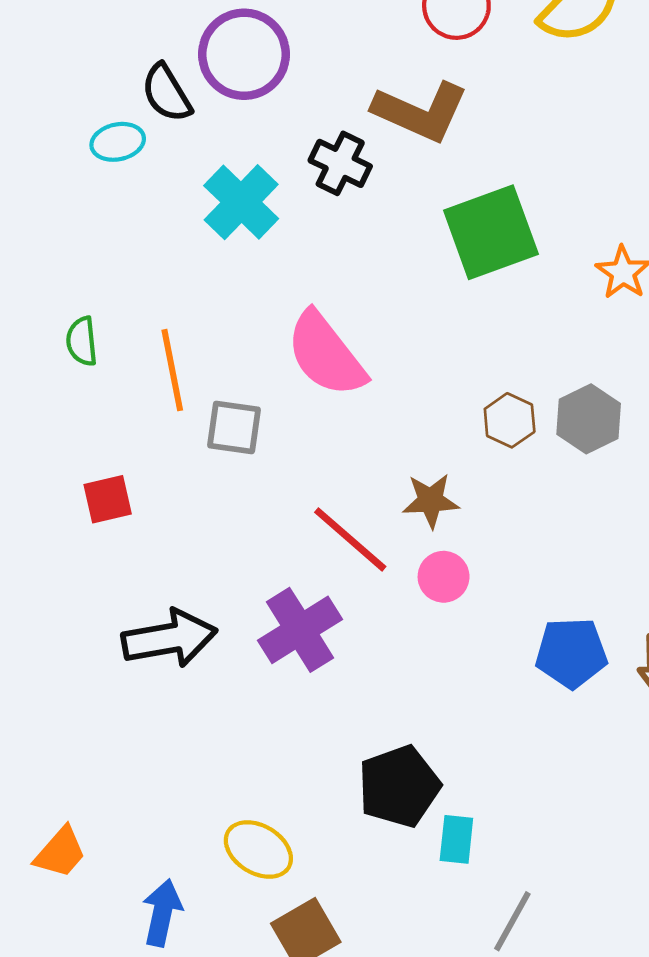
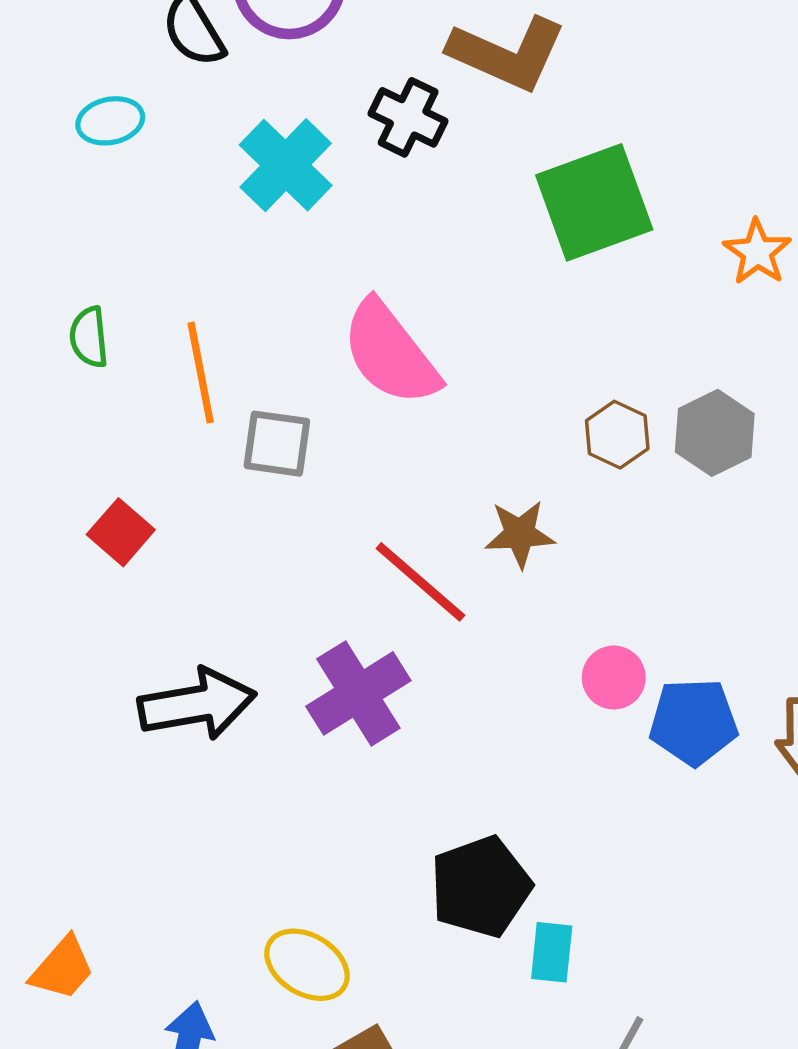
cyan ellipse: (118, 142) -> (110, 121), moved
red square: (108, 499) -> (121, 532), turned -36
pink circle: (444, 577) -> (614, 678), moved

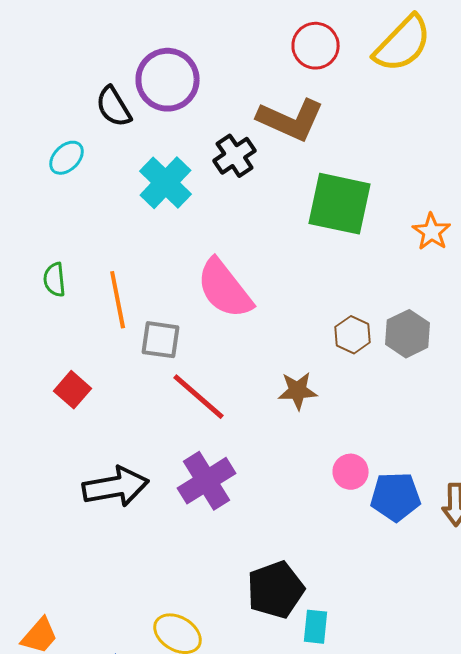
black cross: (408, 117) -> (235, 156), turned 30
cyan ellipse: (110, 121) -> (67, 158), turned -33
green square: (594, 202) -> (340, 204), turned 32
red line: (420, 582) -> (199, 397), moved

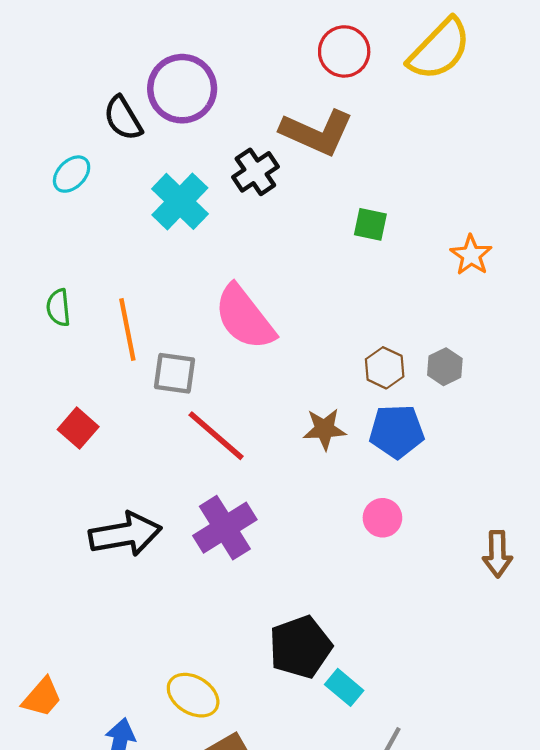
green square: (340, 204) -> (370, 224), size x0.5
gray hexagon: (408, 334) -> (445, 367), size x0.7
blue pentagon: (396, 497) -> (397, 431), moved
cyan rectangle: (316, 627) -> (344, 687), turned -56

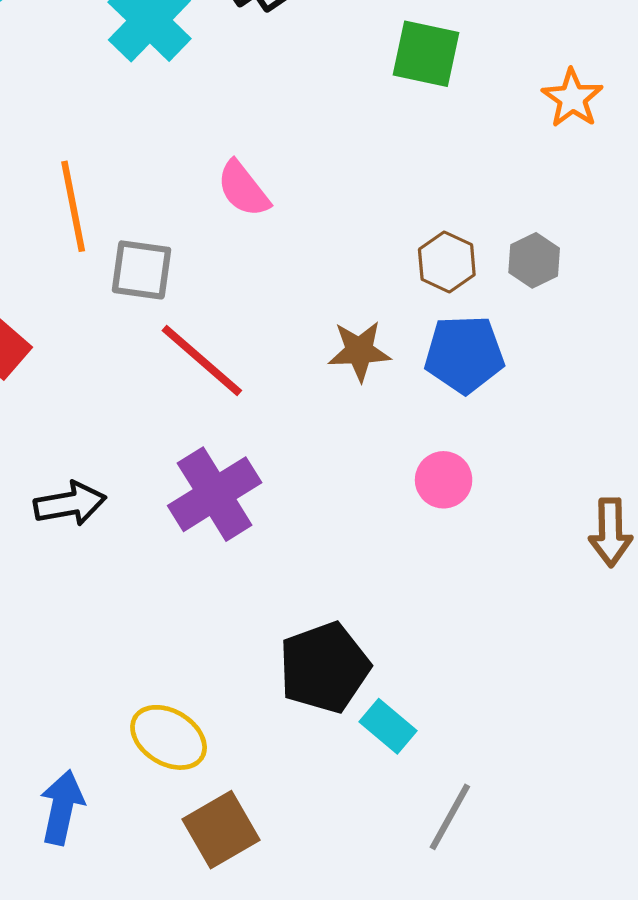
green square: (370, 224) -> (426, 54), size x1.4
pink semicircle: (245, 317) -> (243, 189), size x0.6
black arrow: (125, 534) -> (70, 504), size x0.7

